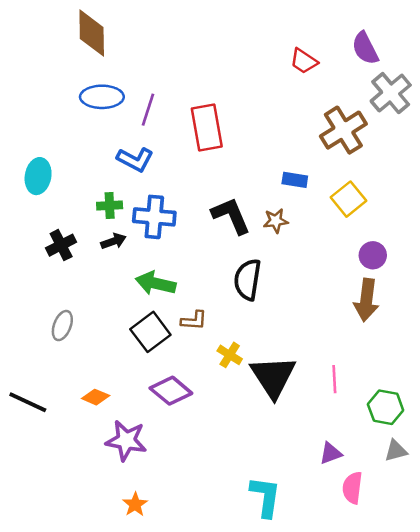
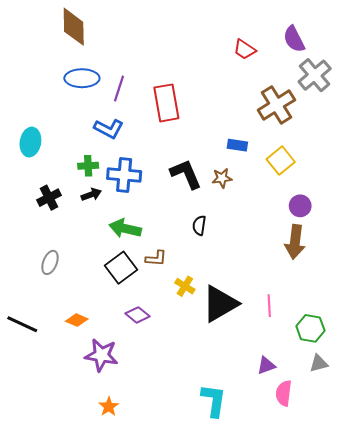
black semicircle: (248, 280) -> (199, 225), size x0.6
black triangle: (273, 377) -> (220, 304), turned 33
purple diamond: (171, 391) -> (138, 315), size x0.7

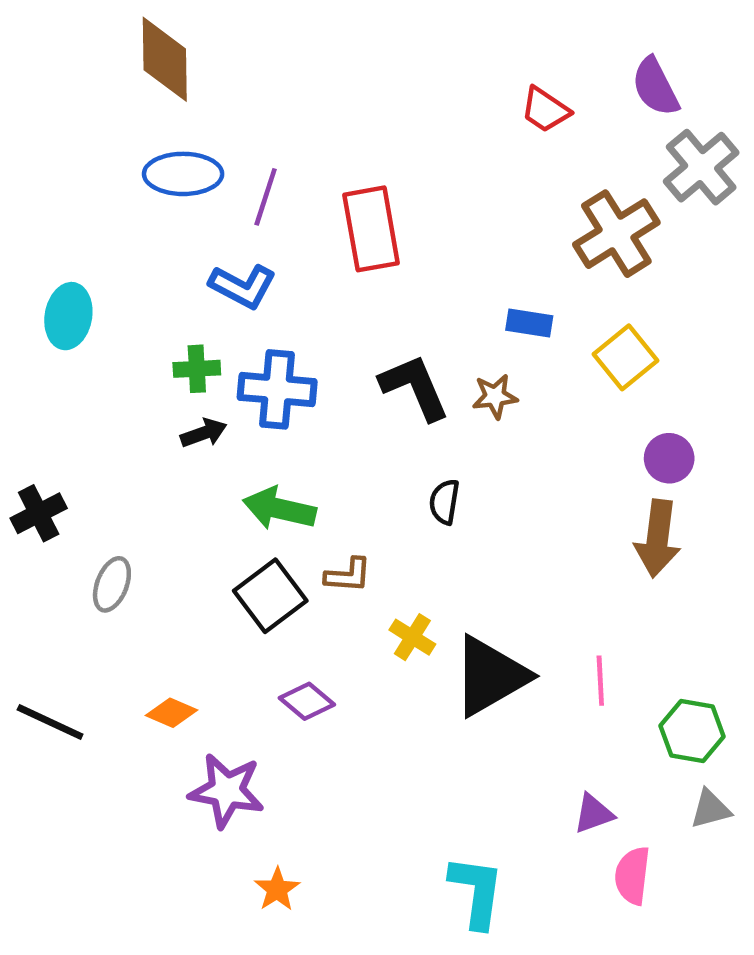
black cross: (49, 198) -> (39, 513), moved
orange star: (109, 407) -> (277, 889), moved

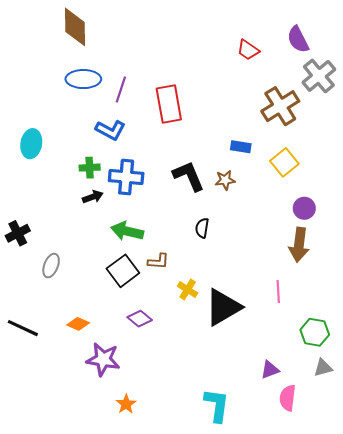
pink line: (600, 681) -> (278, 292), moved

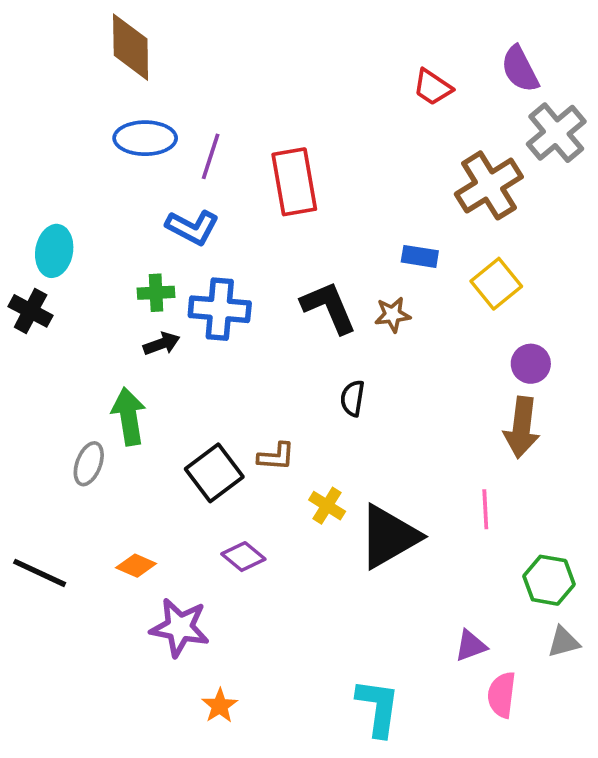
green arrow: (127, 231) -> (129, 416), moved, turned 68
black cross: (18, 233) -> (31, 311), moved, turned -35

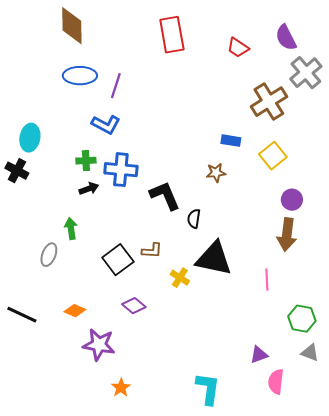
red rectangle: (294, 182) -> (172, 35), moved
black L-shape: (329, 307) -> (165, 196), moved
green arrow: (129, 416) -> (71, 229), size x0.7
black triangle: (389, 537) -> (214, 259), moved, turned 42
gray triangle: (564, 642) -> (310, 353), turned 36

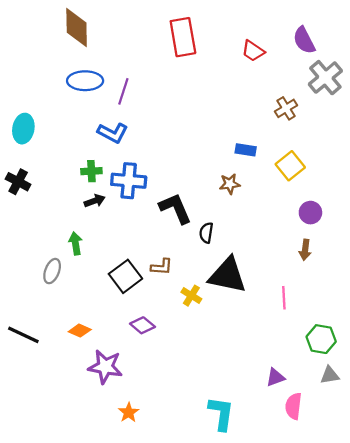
brown cross: (269, 102) -> (286, 108), size x0.6
cyan ellipse: (30, 138) -> (23, 129), moved
brown arrow: (287, 235) -> (305, 250), size x0.6
gray triangle: (310, 353) -> (330, 375), turned -30

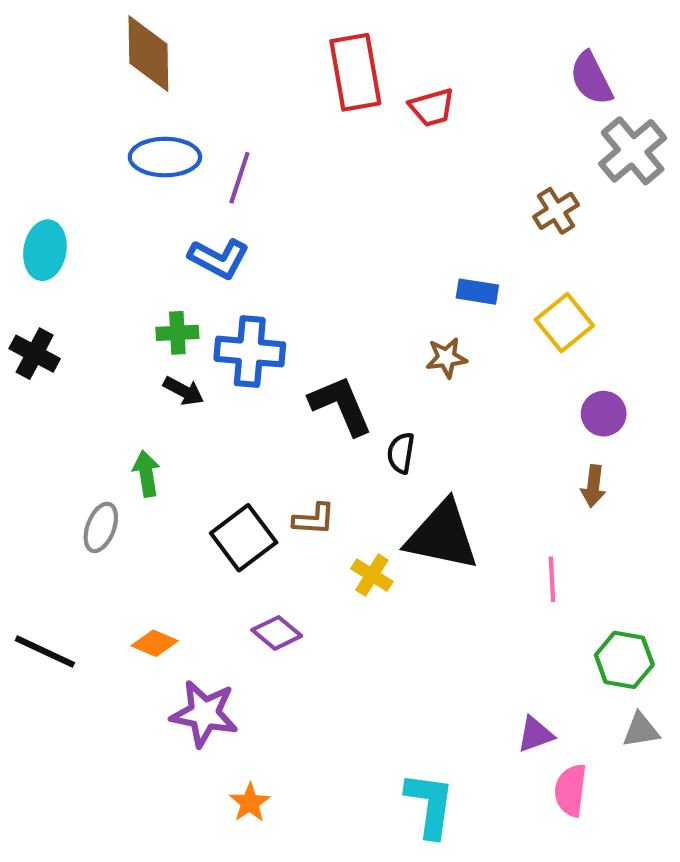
red trapezoid: (253, 51) -> (432, 107), moved, turned -50
black arrow: (95, 201) -> (184, 391), turned 48

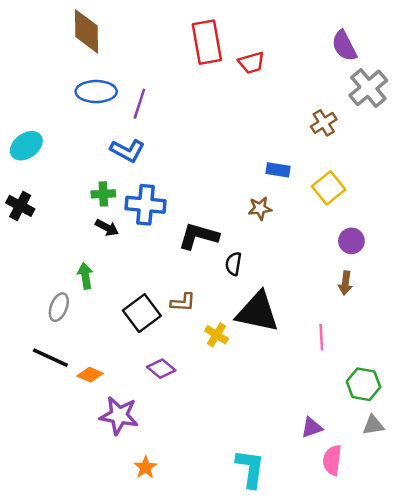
cyan ellipse: (45, 250) -> (26, 146), turned 44
black L-shape: (341, 405) -> (198, 236), turned -51
black line: (45, 652) -> (50, 358), moved

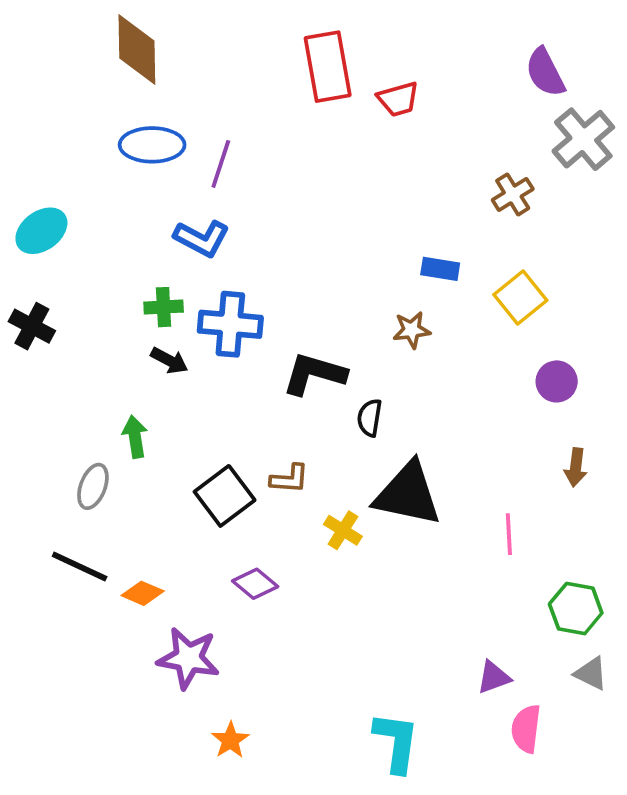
brown arrow: (345, 283) -> (576, 467), moved
gray triangle: (373, 425) -> (591, 673), turned 35

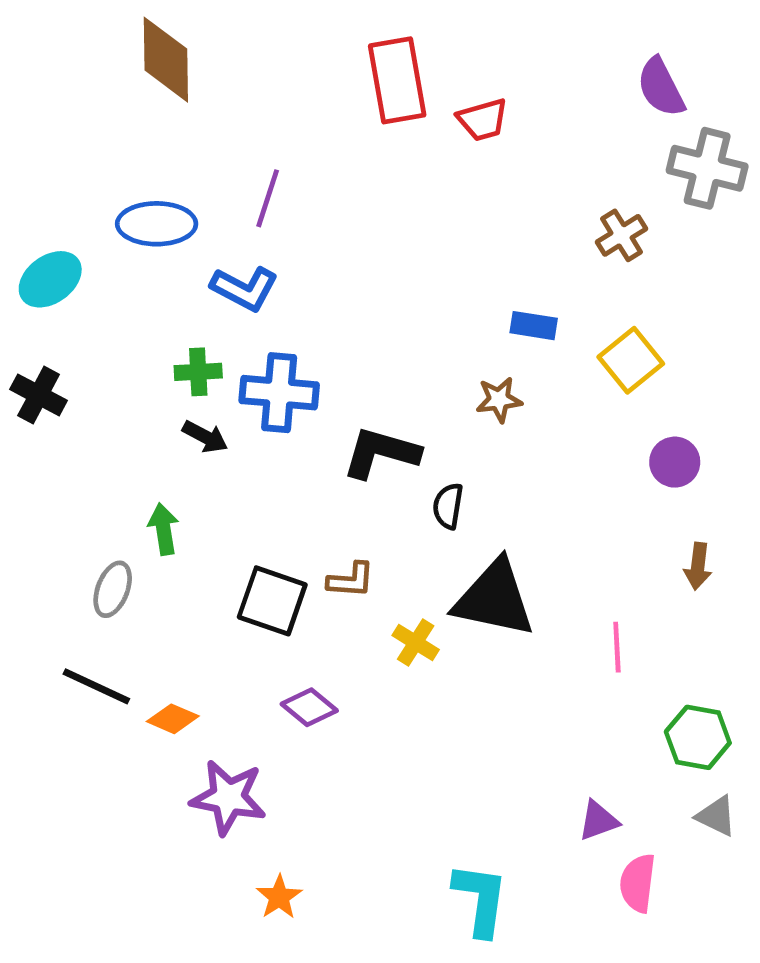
gray cross: (583, 139) -> (707, 168), turned -36
blue ellipse: (152, 145) -> (157, 224), moved
black square: (225, 496) -> (272, 601), turned -34

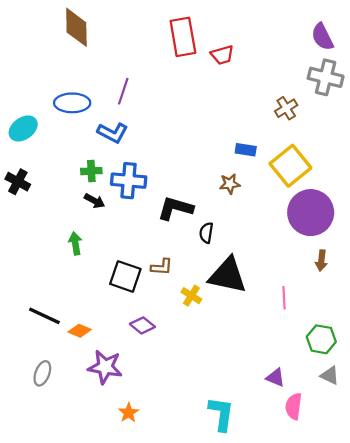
purple semicircle: (661, 87) -> (322, 37), moved
yellow square: (631, 360) -> (290, 166), size x1.4
purple circle: (675, 462) -> (311, 213), size x2.0
gray ellipse: (113, 589) -> (42, 373), moved
purple triangle: (598, 821) -> (276, 378), turned 42

